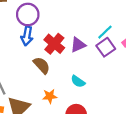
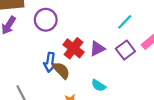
cyan line: (105, 32) -> (125, 22), moved
blue arrow: (27, 36) -> (50, 62), moved

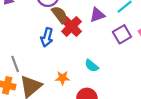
purple triangle: (97, 49) -> (97, 15), moved
brown semicircle: (61, 70) -> (60, 15), moved

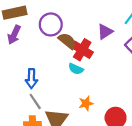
blue arrow: (47, 37) -> (31, 79), moved
cyan semicircle: (92, 66) -> (76, 69), moved

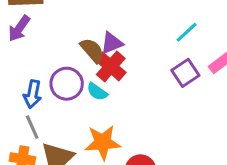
purple circle: (51, 24) -> (67, 84), moved
purple triangle: (105, 32) -> (112, 43), moved
orange star: (86, 103) -> (103, 142), size x1.6

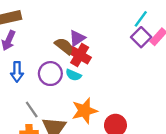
cyan line: (187, 32) -> (141, 19), moved
purple square: (185, 73) -> (141, 37), moved
blue arrow: (33, 94) -> (17, 72), moved

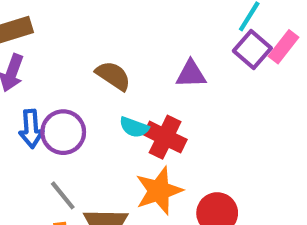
purple triangle: (77, 38) -> (191, 74), moved, turned 36
red cross: (80, 55) -> (165, 137), moved
purple circle: (50, 74) -> (63, 132), moved

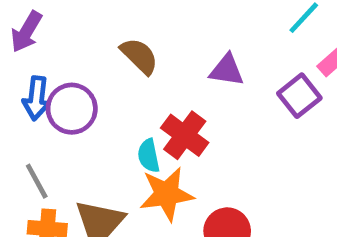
purple square: (252, 50) -> (299, 96), moved
cyan semicircle: (134, 127) -> (149, 156), moved, turned 48
gray line: (63, 195) -> (37, 181), moved

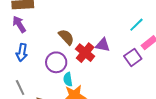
purple arrow: (26, 32) -> (19, 24), turned 114
purple circle: (72, 109) -> (56, 62), moved
red cross: (185, 135) -> (85, 53), moved

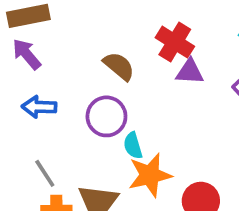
blue arrow: (22, 53) -> (39, 107), turned 90
red cross: (85, 53) -> (175, 42), moved

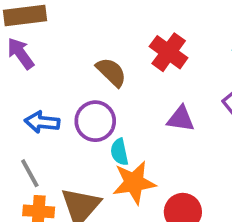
purple triangle: (190, 72) -> (181, 119), moved
blue arrow: (39, 107) -> (42, 122), moved

